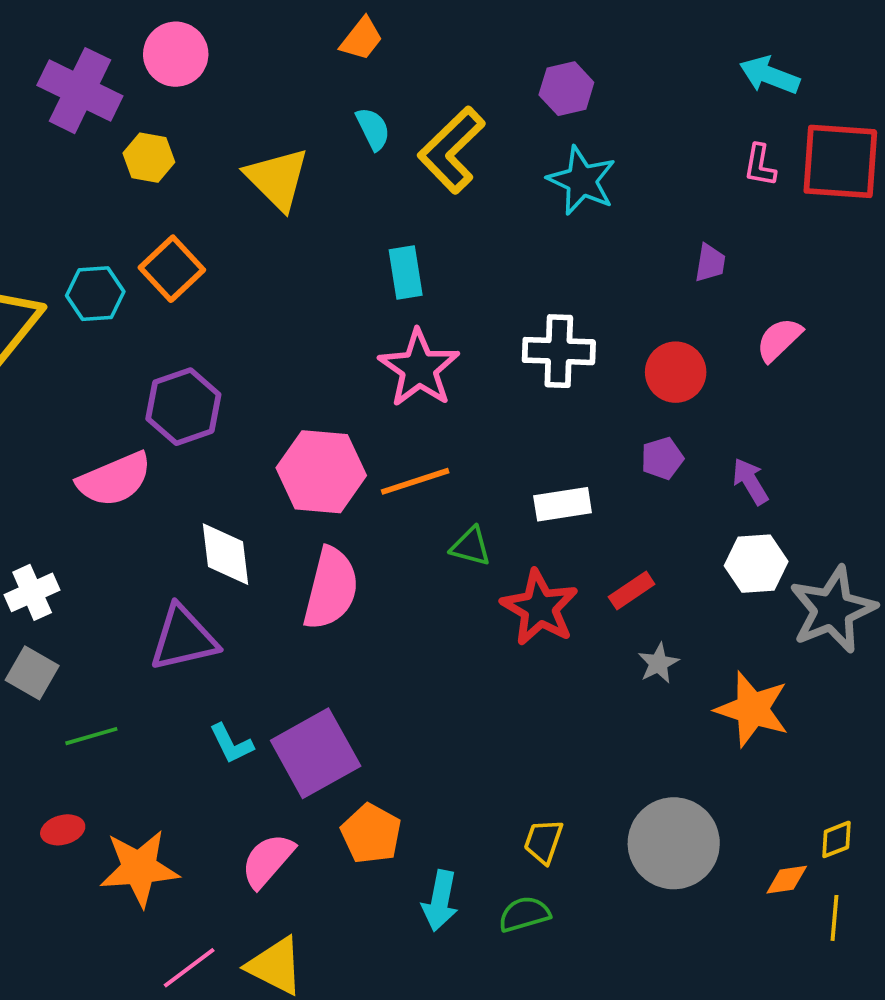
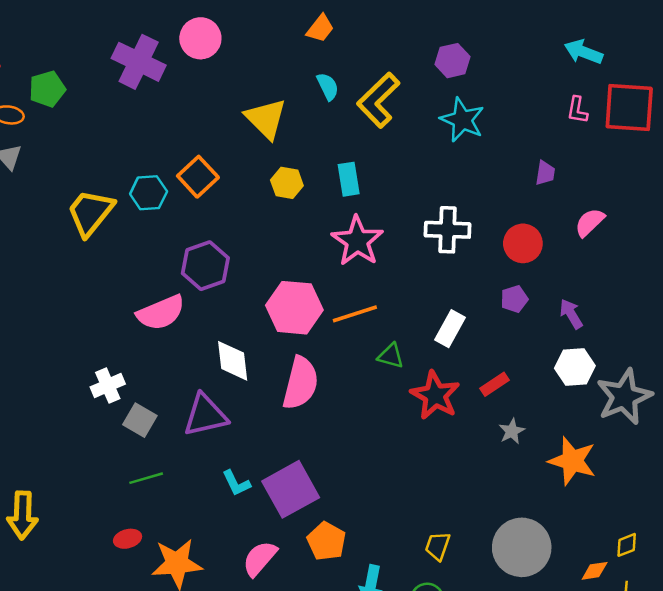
yellow hexagon: (149, 158) -> (287, 183), moved
white rectangle: (563, 504) -> (450, 329), turned -52
gray square: (32, 673) -> (140, 420), moved

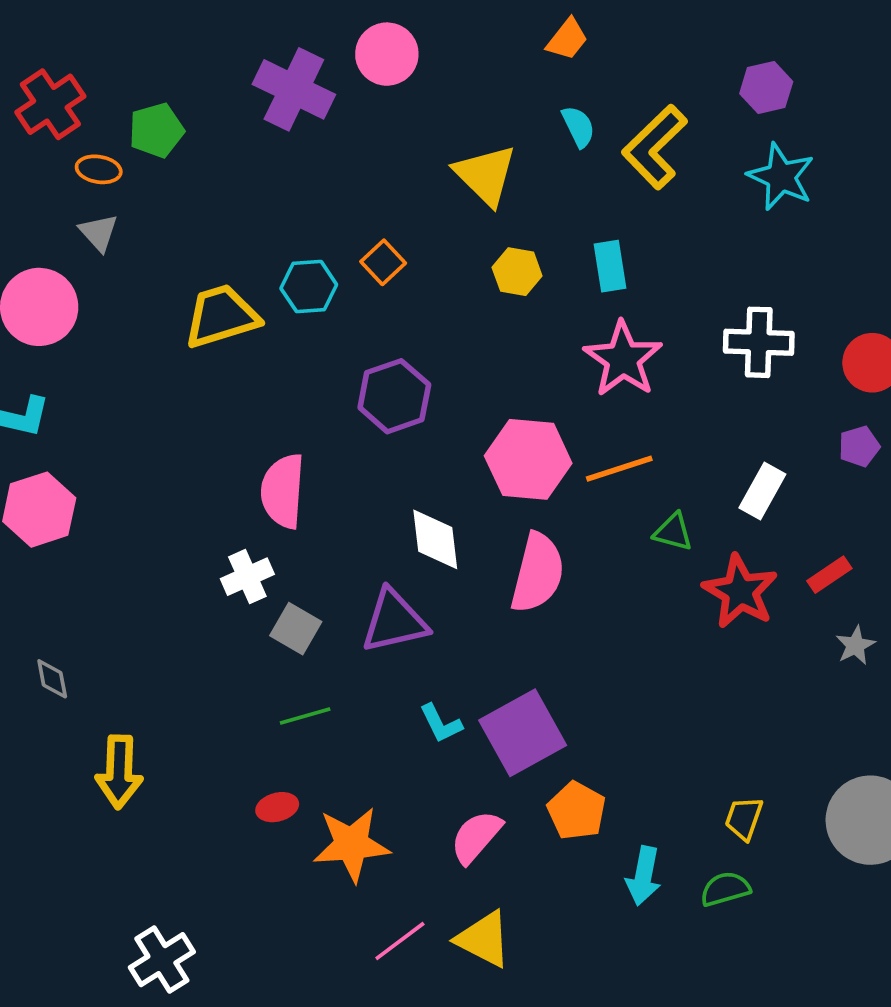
orange square: (198, 177) -> (383, 262), size x0.7
yellow trapezoid: (90, 213) -> (221, 316), turned 34
pink semicircle: (161, 313) -> (283, 491), moved, turned 117

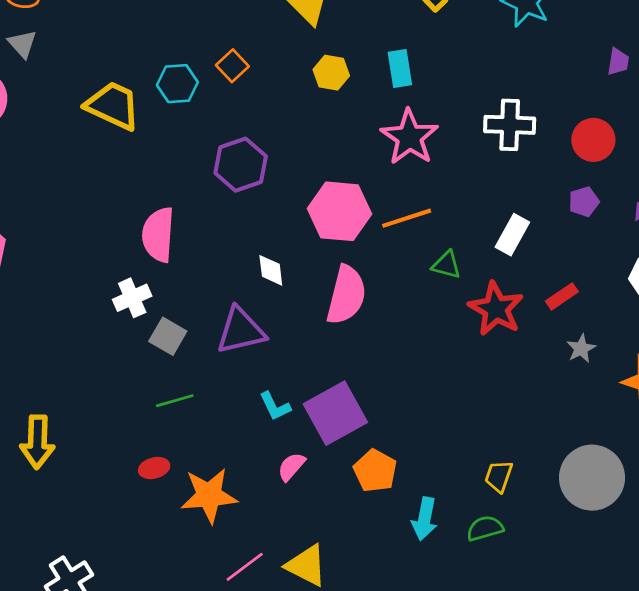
yellow trapezoid: (221, 316) -> (113, 106), turned 42
white diamond: (435, 539) -> (271, 270), size x0.7
pink semicircle: (476, 837) -> (291, 467), moved, size x0.7

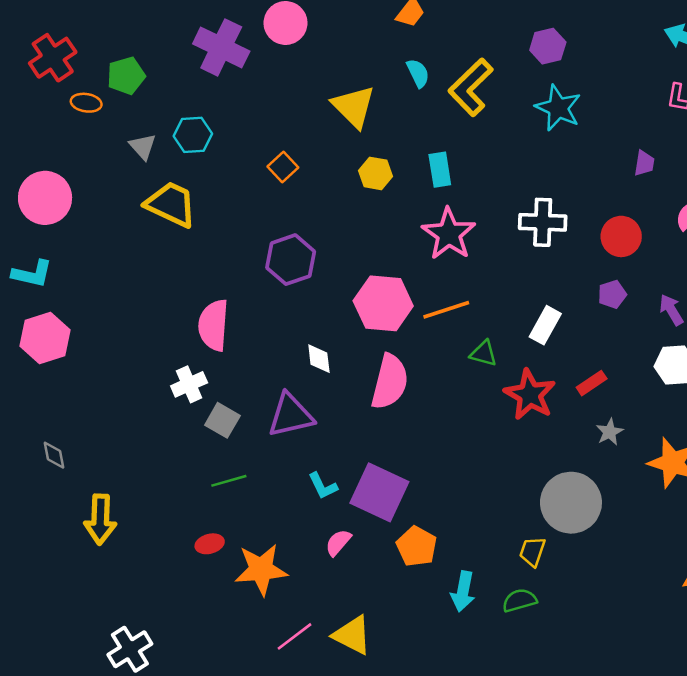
gray triangle: (22, 44) -> (143, 146), moved
cyan hexagon: (177, 84) -> (193, 135), moved
purple square: (335, 413) -> (379, 492), turned -36
gray circle: (592, 478) -> (571, 503), moved

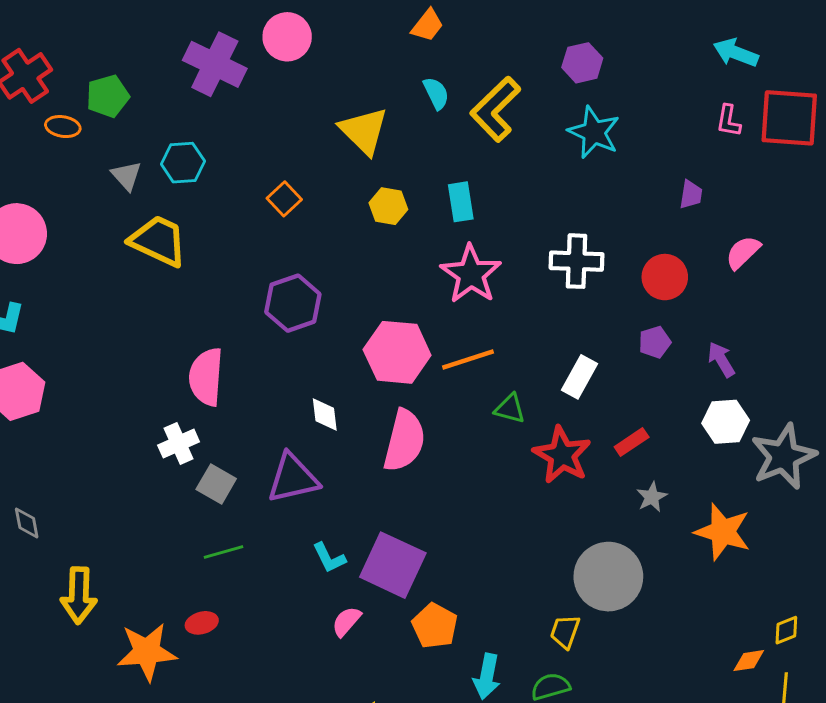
orange star: (261, 570) -> (147, 652), moved

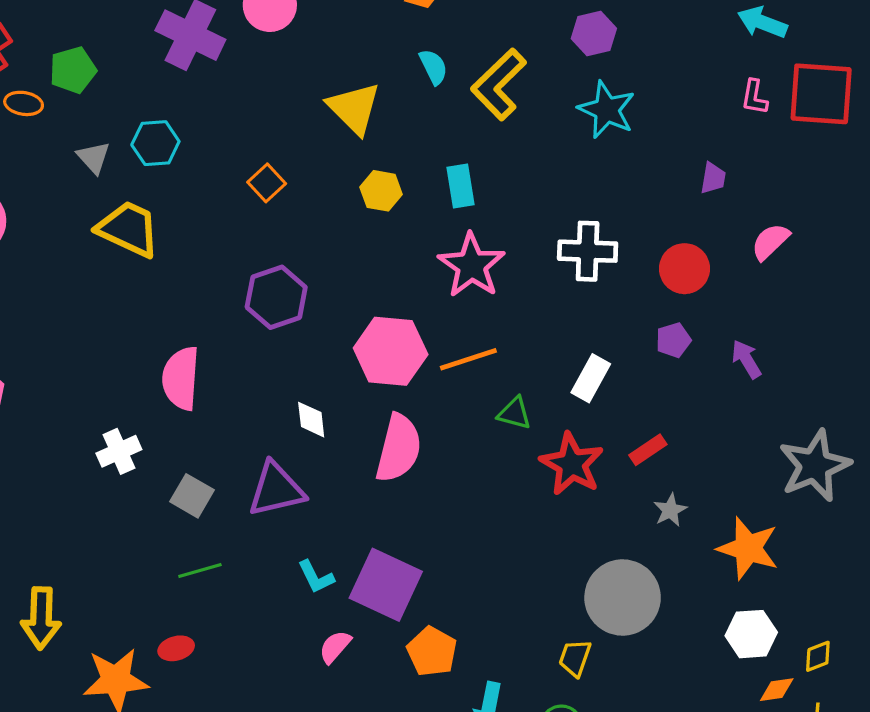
white hexagon: (726, 422) -> (751, 634), moved
white cross: (179, 443) -> (119, 451), moved

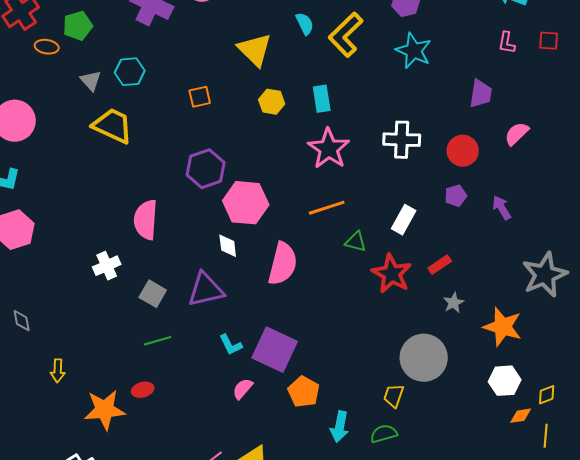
red square: (821, 94) -> (549, 41), size x0.5
purple trapezoid: (713, 178) -> (481, 94), size x1.4
orange square: (267, 183) -> (200, 97), turned 30
pink hexagon: (391, 351) -> (246, 203), moved
yellow arrow: (41, 618) -> (58, 371), size x0.6

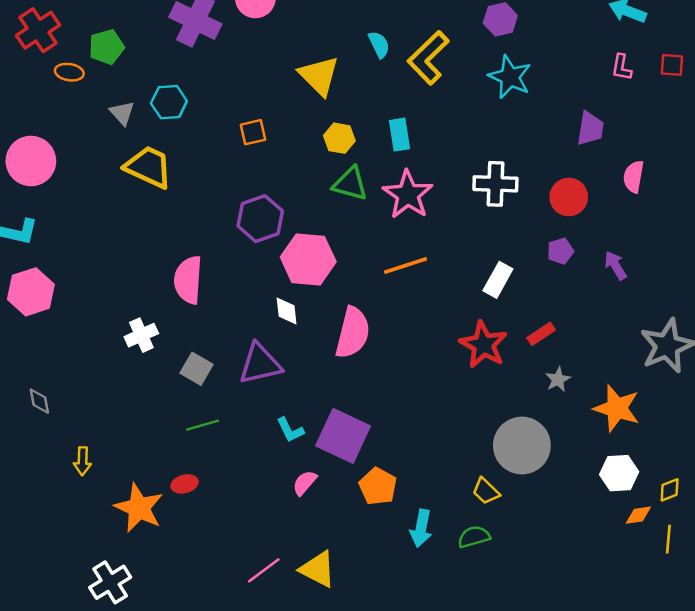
pink semicircle: (517, 134) -> (634, 177), turned -36
green triangle: (356, 242) -> (350, 184), moved, size x1.4
yellow trapezoid: (394, 396) -> (486, 491), turned -65
orange star: (105, 410) -> (139, 508), turned 30

